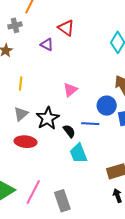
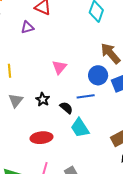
purple triangle: (47, 45) -> (27, 27), turned -32
black star: (48, 118) -> (43, 99), size x0.6
red ellipse: (25, 142) -> (41, 138), moved

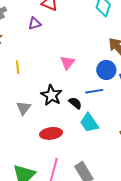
black star: (43, 99) -> (51, 95), size x1.5
gray triangle: (16, 100) -> (23, 108), moved

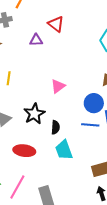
blue line: (94, 91) -> (90, 125), moved
black semicircle: (75, 103) -> (55, 127), turned 40

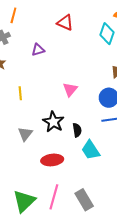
red triangle: (56, 24) -> (65, 23), moved

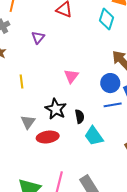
purple triangle: (38, 50) -> (38, 37), turned -32
red ellipse: (52, 160) -> (48, 137), moved

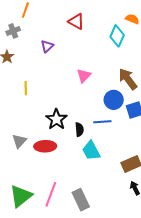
pink triangle: (71, 76) -> (84, 76), moved
blue line: (113, 105) -> (102, 122), moved
gray triangle: (28, 122) -> (19, 141), moved

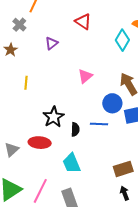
gray cross: (13, 31) -> (19, 25), turned -32
gray triangle: (19, 141) -> (12, 150), moved
cyan trapezoid: (91, 151) -> (72, 163), moved

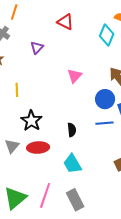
black star: (53, 117) -> (31, 121), moved
blue line: (99, 124) -> (105, 123), moved
gray triangle: (12, 150) -> (12, 146), moved

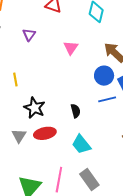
pink triangle: (75, 76) -> (71, 48), moved

